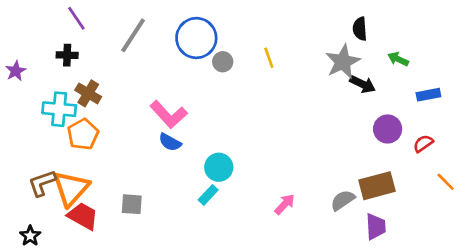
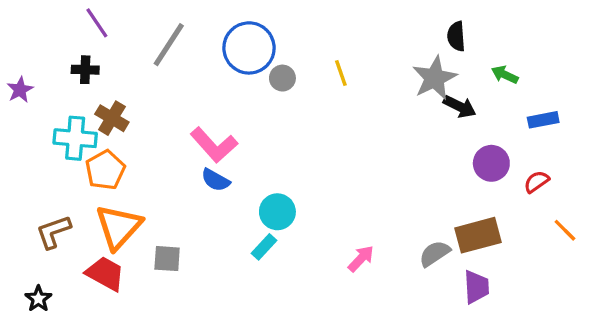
orange triangle: (71, 188) -> (119, 227), moved

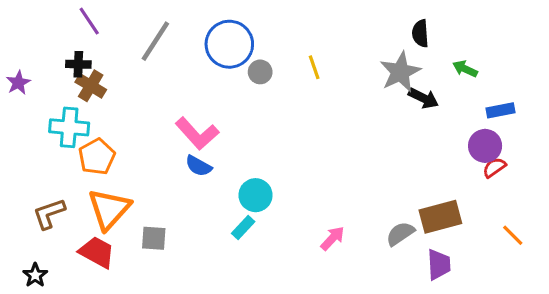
brown cross: (112, 118) -> (91, 86), moved
purple circle: (491, 163) -> (485, 146), moved
orange line: (565, 230) -> (513, 235), moved

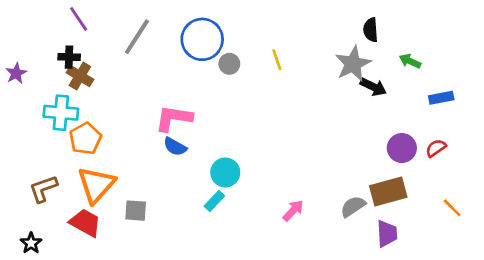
pink L-shape: (197, 134) -> (174, 118), turned 141
purple circle: (485, 146) -> (402, 148), moved

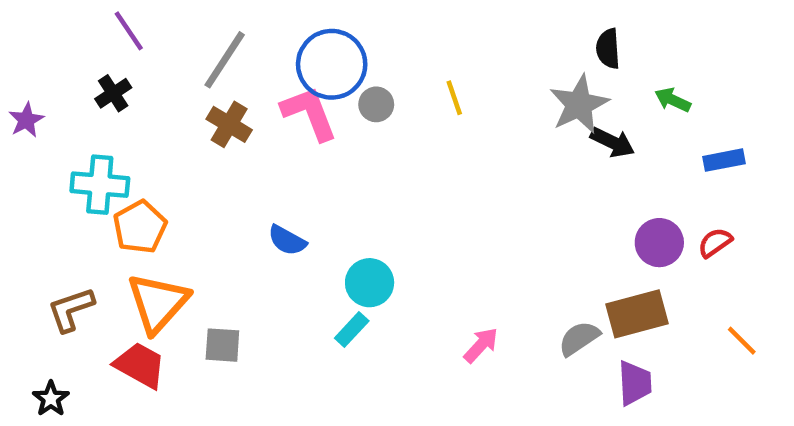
black cross: (69, 57) -> (113, 93), turned -35
brown cross: (80, 76) -> (229, 124), moved
pink L-shape: (174, 118) -> (309, 113), moved, turned 60

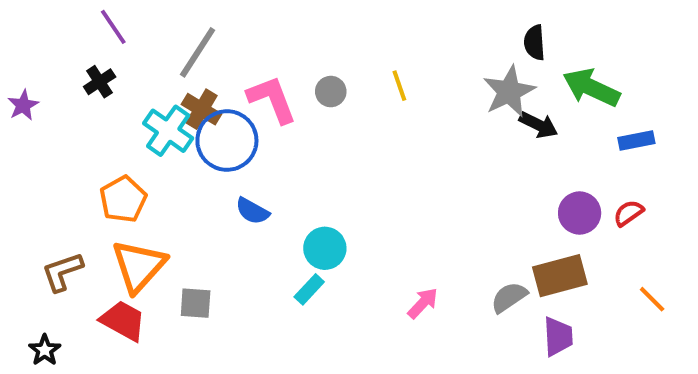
blue circle: (332, 64) -> (227, 141), moved
green arrow: (673, 100) -> (591, 88), size x1.8
cyan cross: (100, 185) -> (168, 131), moved, turned 30

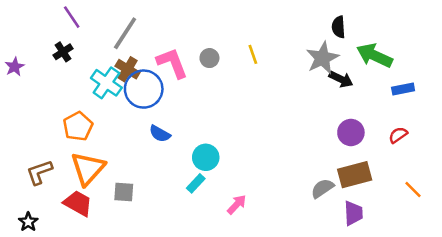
purple circle: (580, 213) -> (351, 132), moved
pink arrow: (423, 303) -> (237, 204), moved

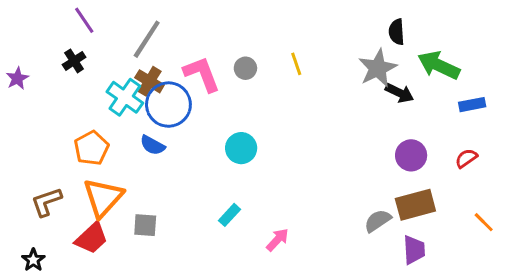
blue semicircle: (160, 134) -> (152, 145), moved
cyan circle: (206, 157) -> (241, 148), moved
red trapezoid: (78, 203) -> (91, 238), turned 108

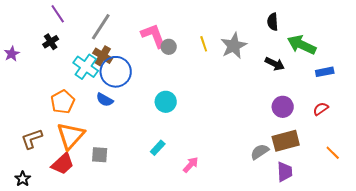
gray star: (378, 68) -> (234, 46), moved
pink L-shape: (202, 74) -> (154, 36), moved

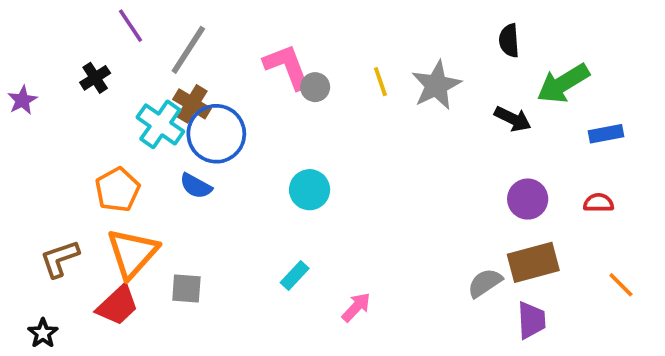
purple line: (58, 14) -> (131, 26), moved
green arrow: (302, 45) -> (563, 83), turned -56
red semicircle: (321, 109) -> (599, 203), turned 35

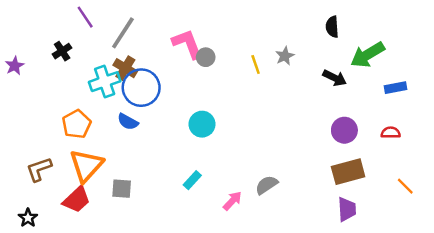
yellow line: (380, 82) -> (256, 64), moved
gray star: (436, 85) -> (285, 56), size x0.6
cyan cross: (160, 124) -> (105, 82), turned 36
gray semicircle: (485, 283) -> (267, 185), moved

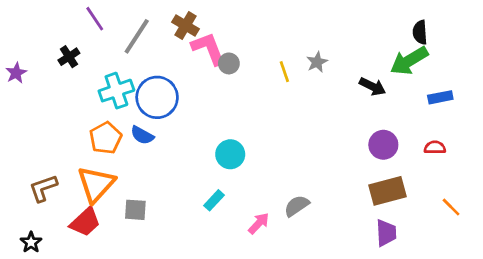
black semicircle: (332, 27) -> (420, 32), moved
brown cross: (125, 68) -> (186, 26), moved
orange pentagon: (77, 124) -> (106, 138), moved
cyan circle: (202, 124) -> (230, 154), moved

